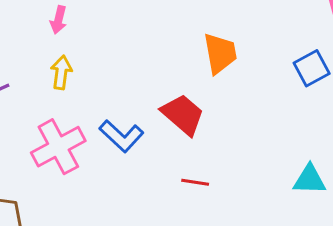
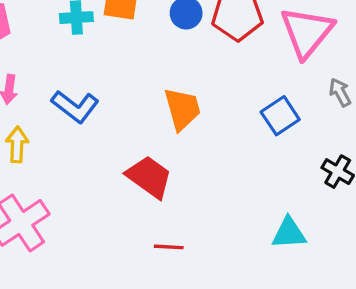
blue L-shape: (121, 136) -> (75, 106), moved

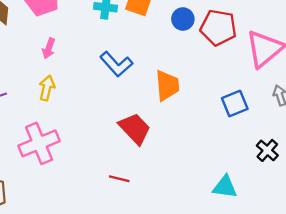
blue L-shape: (75, 106) -> (116, 64), moved
red line: (169, 247) -> (119, 179), moved

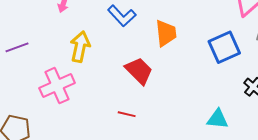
yellow arrow: (47, 88) -> (80, 47), moved, size x1.4
blue square: (235, 104) -> (224, 47), size x1.4

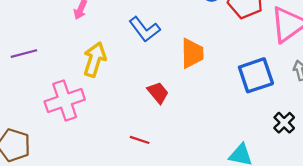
red trapezoid: (139, 71) -> (158, 93), size x0.7

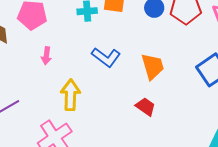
red trapezoid: (158, 93) -> (146, 107), moved

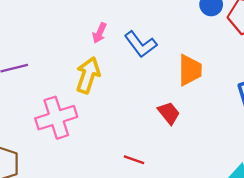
pink arrow: (46, 56) -> (100, 33), moved

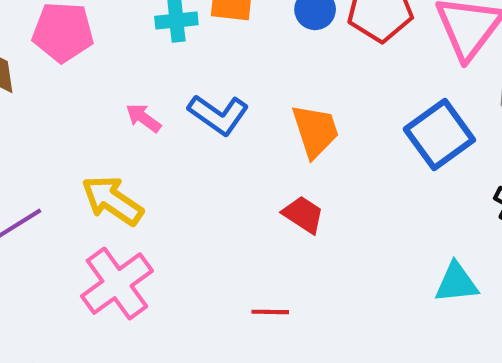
pink arrow: (100, 33) -> (143, 118), turned 120
yellow arrow: (88, 75) -> (112, 200), moved, turned -56

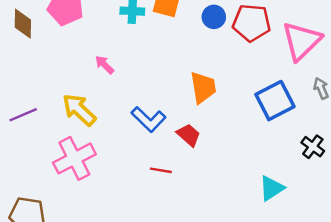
blue L-shape: (218, 115) -> (148, 119), moved
cyan triangle: (456, 283) -> (272, 188), turned -36
red line: (270, 312) -> (161, 170), moved

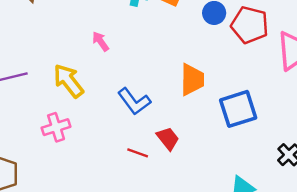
blue square: (275, 101) -> (238, 109), moved
red trapezoid: (189, 135) -> (168, 138), moved
pink cross: (74, 158) -> (56, 127), size x0.7

